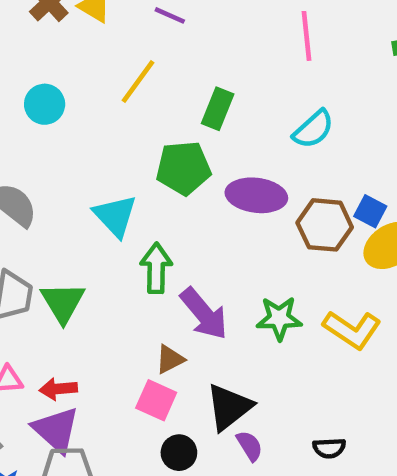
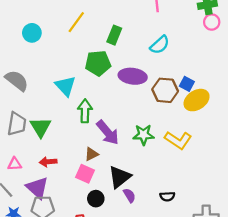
red arrow: (58, 389) -> (48, 162), moved

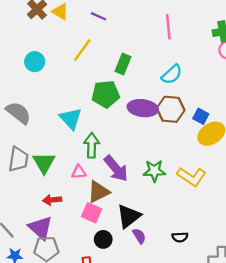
brown hexagon: (165, 90) -> (171, 109), moved
brown triangle: (91, 154) -> (99, 192), size x1.5
pink triangle: (15, 164) -> (79, 172), moved

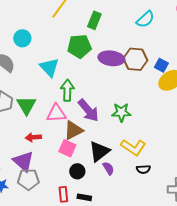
cyan circle: (35, 62) -> (22, 38), moved
cyan semicircle: (172, 74) -> (145, 19), moved
pink triangle: (79, 172) -> (56, 113), size x1.5
yellow L-shape: (192, 177) -> (133, 147), moved

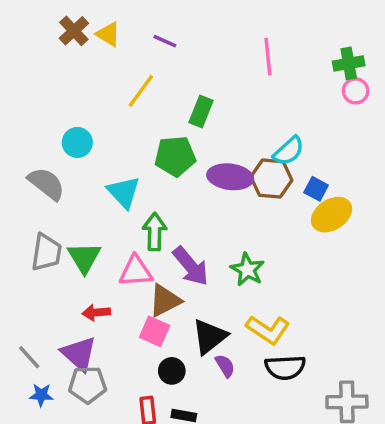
cyan semicircle: (145, 19) -> (289, 151), moved
green star: (121, 112) -> (247, 270), turned 30
black semicircle: (143, 169) -> (285, 367), size x1.6

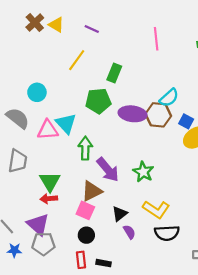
green triangle: (84, 258) -> (50, 181), moved
pink triangle: (136, 271) -> (48, 130), moved
black triangle: (210, 337) -> (120, 214), size x0.7
black circle: (172, 371) -> (86, 235), moved

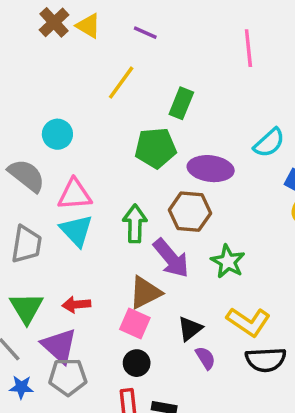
brown hexagon: (158, 115) -> (190, 212), moved
cyan triangle: (66, 123) -> (76, 231), moved
green triangle: (50, 181) -> (26, 308), moved

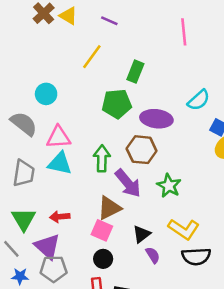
cyan triangle: (76, 231) -> (60, 163), turned -35

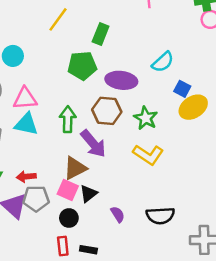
green star: (169, 186) -> (146, 118), moved
yellow L-shape: (184, 229) -> (148, 155), moved
black triangle: (142, 234) -> (88, 194), moved
gray pentagon: (54, 269) -> (36, 199), moved

